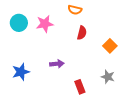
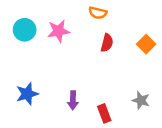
orange square: (110, 46) -> (146, 44), moved
purple arrow: (57, 64) -> (73, 100), moved, turned 96

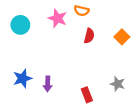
pink star: (59, 31) -> (57, 18), moved, turned 30
purple arrow: (73, 100) -> (48, 84), moved

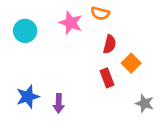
orange square: (122, 37) -> (131, 63), moved
red rectangle: (87, 95) -> (107, 78), moved

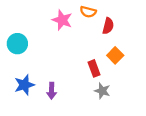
cyan circle: (25, 31) -> (17, 44), moved
red semicircle: (110, 44) -> (108, 26), moved
gray star: (144, 103) -> (102, 91), moved

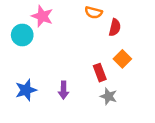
pink star: (62, 20) -> (42, 16), moved
cyan circle: (17, 44) -> (22, 35), moved
purple arrow: (52, 91) -> (64, 90), moved

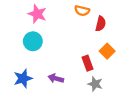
cyan circle: (22, 35) -> (33, 41), moved
purple arrow: (64, 90) -> (56, 78), turned 104

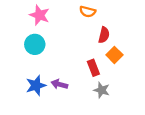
red semicircle: (101, 24) -> (104, 35), moved
blue star: (23, 78) -> (36, 85), moved

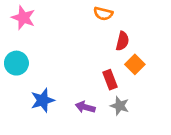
pink star: (39, 15) -> (23, 18), moved
cyan circle: (35, 44) -> (16, 63), moved
purple arrow: (59, 84) -> (85, 107), moved

